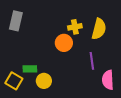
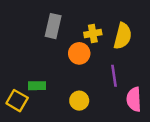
gray rectangle: (16, 21) -> (53, 26), moved
yellow circle: (44, 81) -> (79, 101), moved

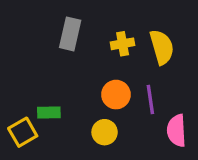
yellow semicircle: (123, 36) -> (162, 47), turned -30
orange circle: (79, 53) -> (116, 95), moved
yellow square: (17, 101) -> (23, 132), turned 30

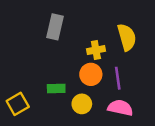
yellow cross: (123, 44) -> (96, 50), moved
green rectangle: (49, 113) -> (56, 89), moved
pink semicircle: (177, 131) -> (120, 108), moved, turned 105

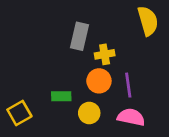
gray rectangle: (55, 27) -> (79, 36), moved
yellow semicircle: (127, 37) -> (148, 21), moved

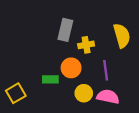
yellow semicircle: (148, 21) -> (122, 36), moved
orange circle: (99, 81) -> (71, 68), moved
yellow circle: (89, 113) -> (84, 93), moved

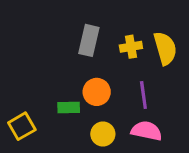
yellow cross: (86, 45) -> (131, 47), moved
yellow circle: (84, 93) -> (103, 134), moved

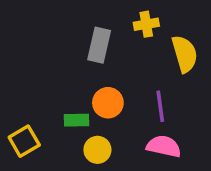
yellow cross: (131, 47) -> (146, 24), moved
yellow circle: (103, 134) -> (97, 150), moved

